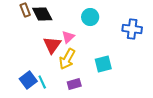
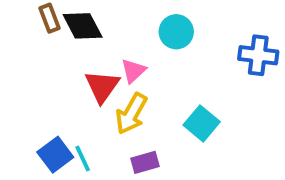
cyan square: (103, 64) -> (202, 123), turned -36

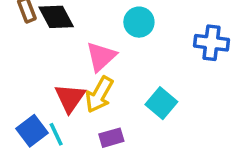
pink triangle: (133, 71) -> (101, 57), size x1.4
red triangle: (102, 86) -> (70, 98), moved

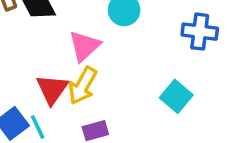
cyan square: (161, 103) -> (176, 96), moved

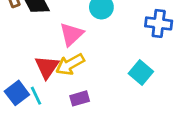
yellow arrow: (83, 86) -> (70, 64), turned 32

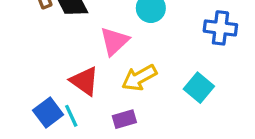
yellow arrow: (70, 64) -> (139, 78), moved
red triangle: (47, 67) -> (85, 81), turned -30

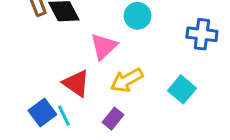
purple rectangle: (124, 119) -> (113, 119), turned -35

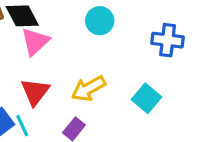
pink triangle: (104, 46) -> (35, 42), moved
red triangle: (76, 83) -> (35, 92), turned 32

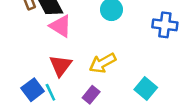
pink triangle: (35, 42) -> (61, 26), turned -45
cyan square: (147, 98) -> (146, 88), moved

